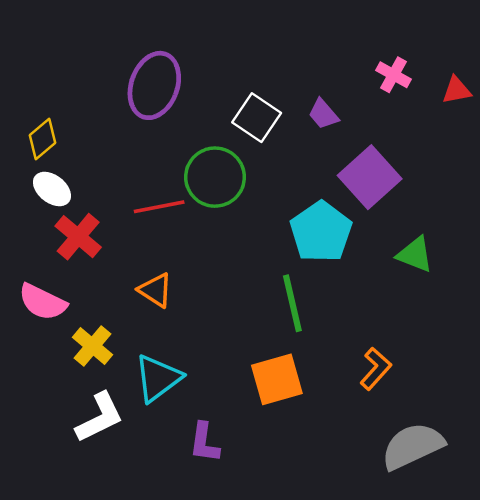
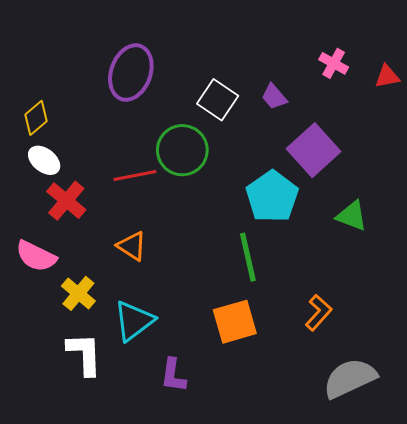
white L-shape: (100, 417) -> (84, 354), turned -66

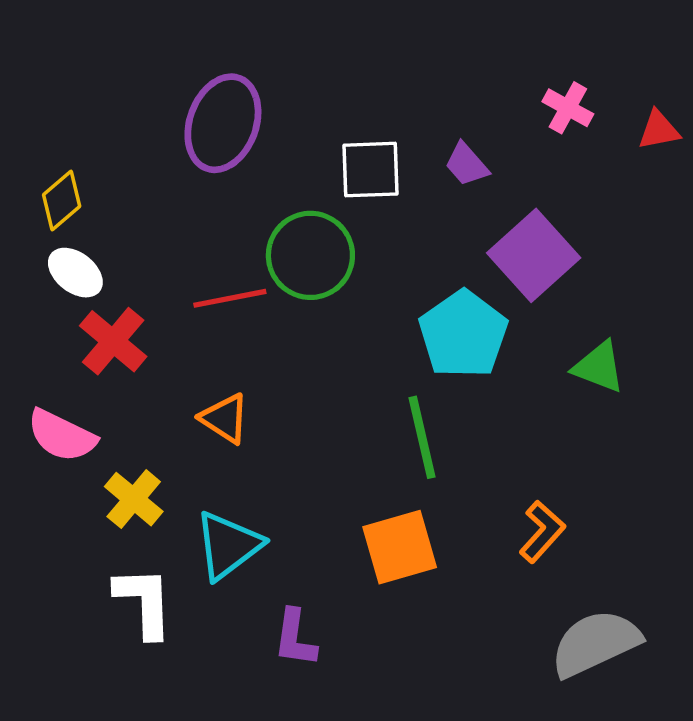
white square: (218, 100) -> (371, 170), turned -36

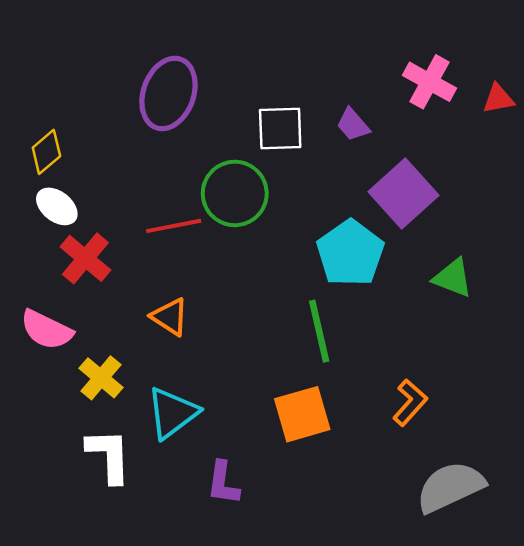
pink cross: (568, 108) -> (429, 82), size x1.4

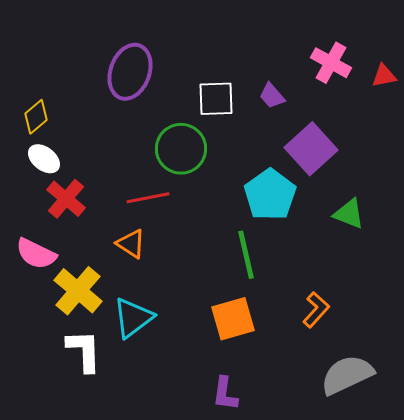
red line: (174, 226) -> (148, 198), moved
yellow cross: (101, 378) -> (78, 291), size x1.4
purple L-shape: (223, 483) -> (225, 394), moved

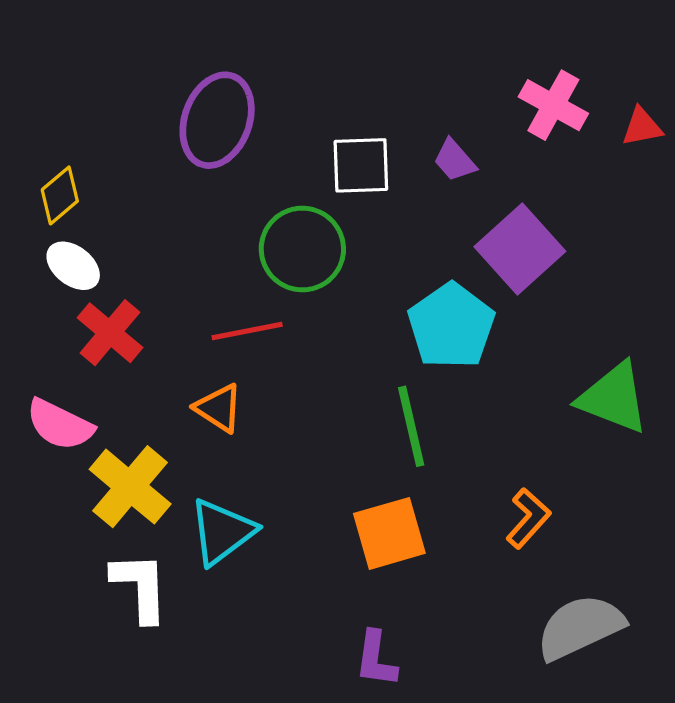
green triangle: (349, 214) -> (614, 398), moved, size x1.4

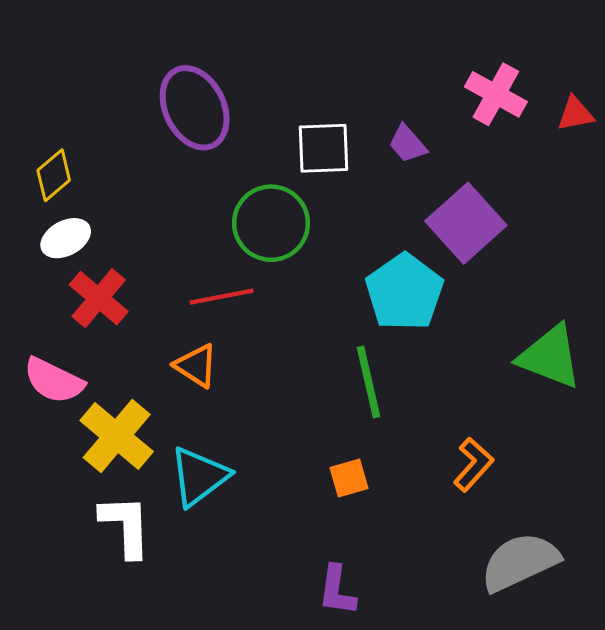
purple ellipse: (217, 120) -> (195, 108), turned -46
white ellipse: (73, 266) -> (66, 238), turned -66
orange square: (389, 533) -> (349, 478), size x0.6

